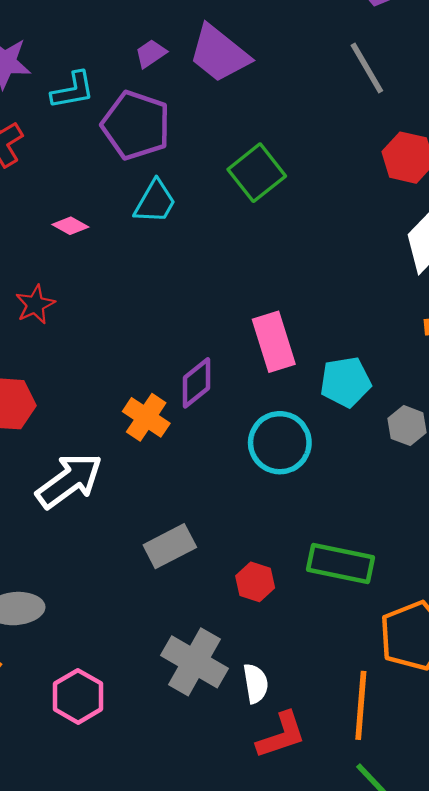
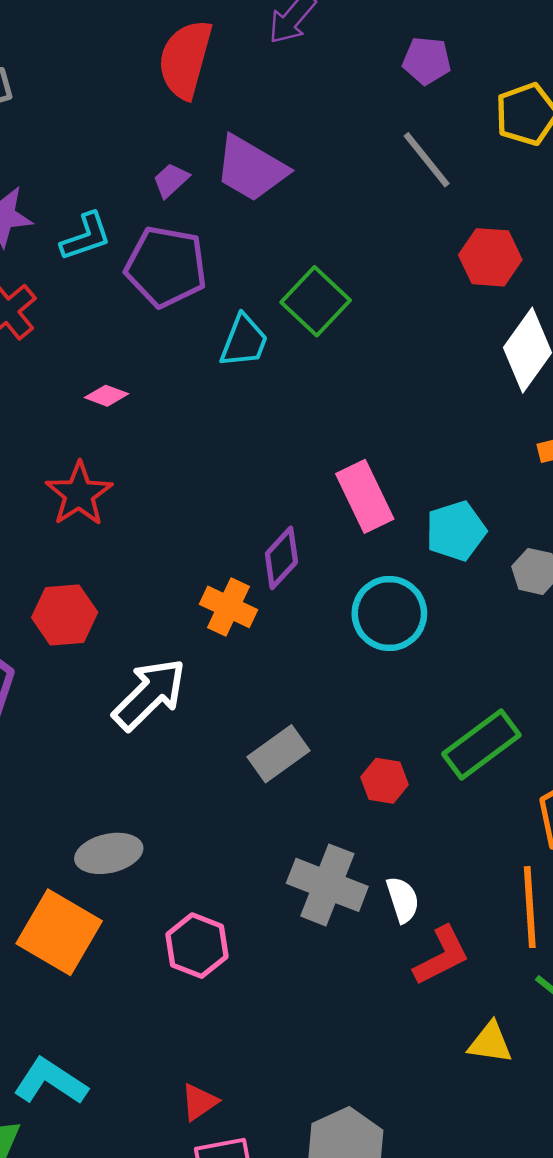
cyan trapezoid: (155, 202) -> (244, 341), moved
red star: (35, 305) -> (79, 494), size x1.4
green rectangle: (341, 564) -> (481, 745), turned -40

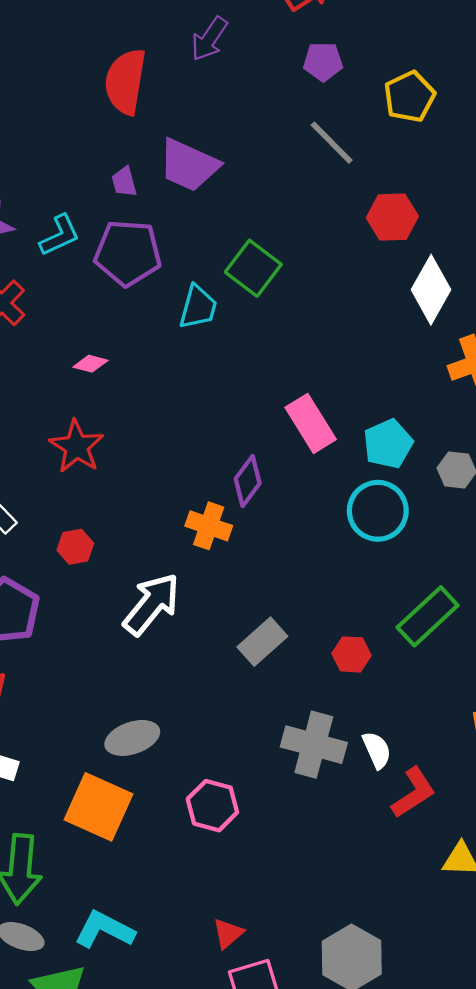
purple trapezoid: (171, 180) -> (124, 182), turned -56
cyan circle: (389, 613) -> (378, 511), moved
red hexagon: (65, 615) -> (75, 547), size x0.7

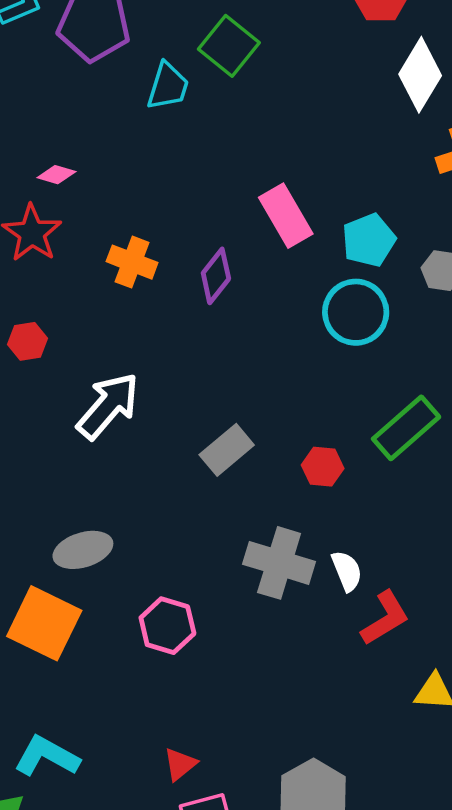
pink diamond: (90, 364) -> (56, 175), moved
orange cross: (209, 526) -> (132, 262), moved

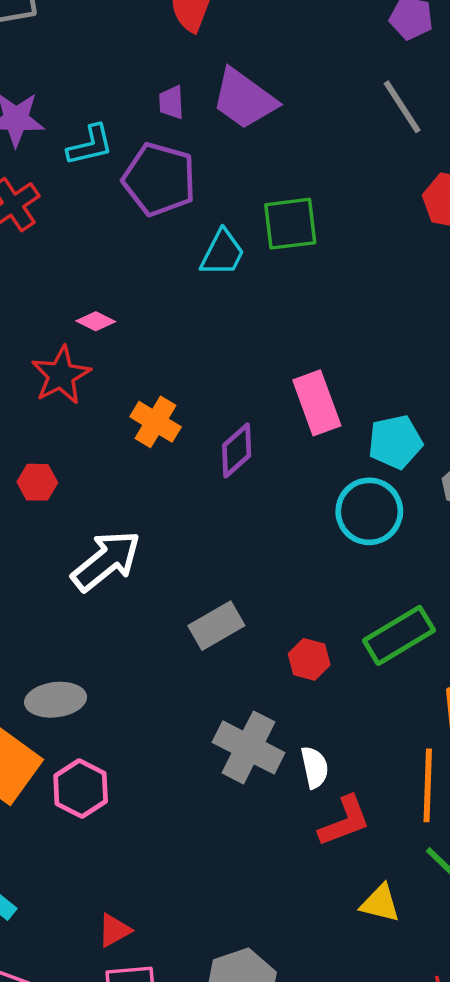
green square: (229, 46) -> (290, 224), turned 34
pink hexagon: (167, 626) -> (81, 789), moved

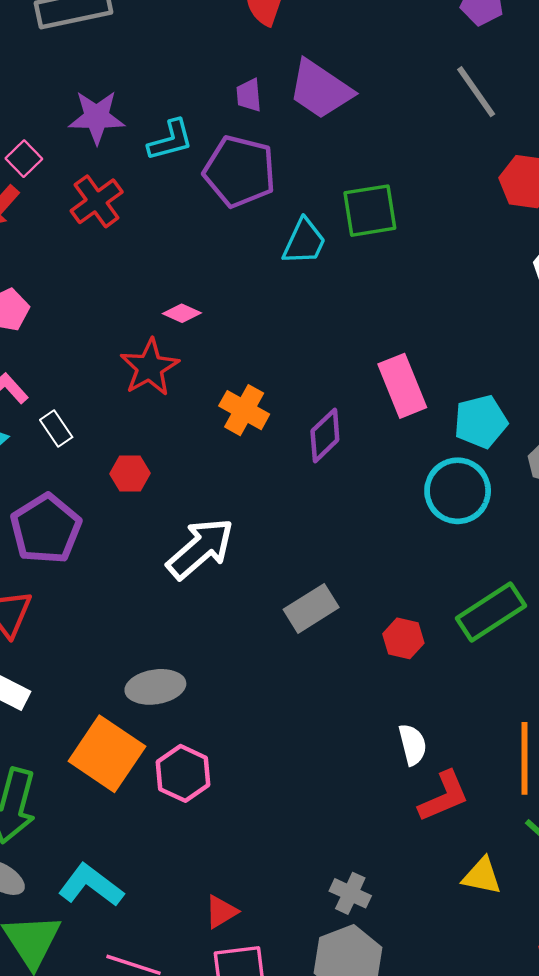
gray cross: (248, 747) -> (350, 893), moved, size x0.6

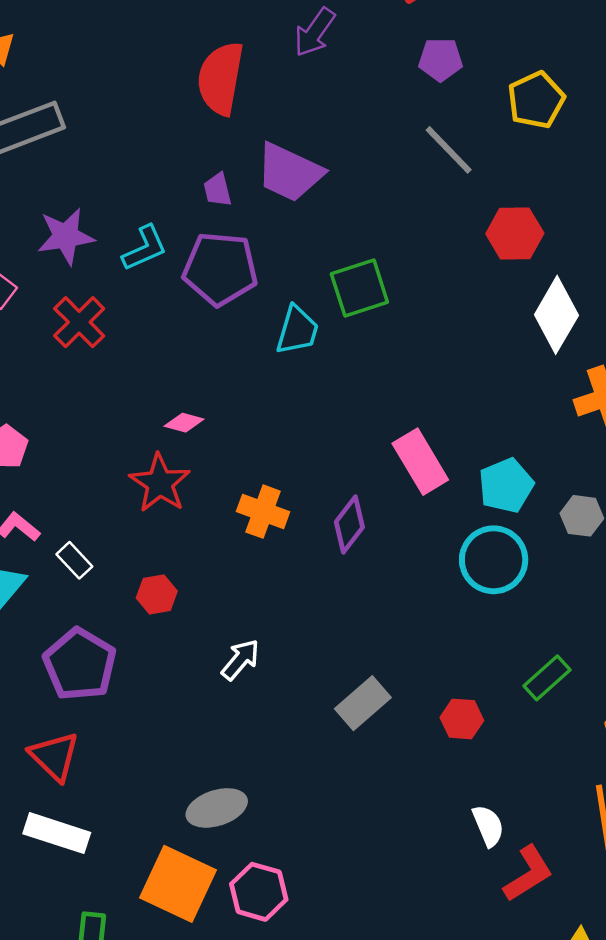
white arrow: (200, 548) -> (240, 660), size x0.6
green rectangle: (491, 612) -> (547, 678), size x0.7

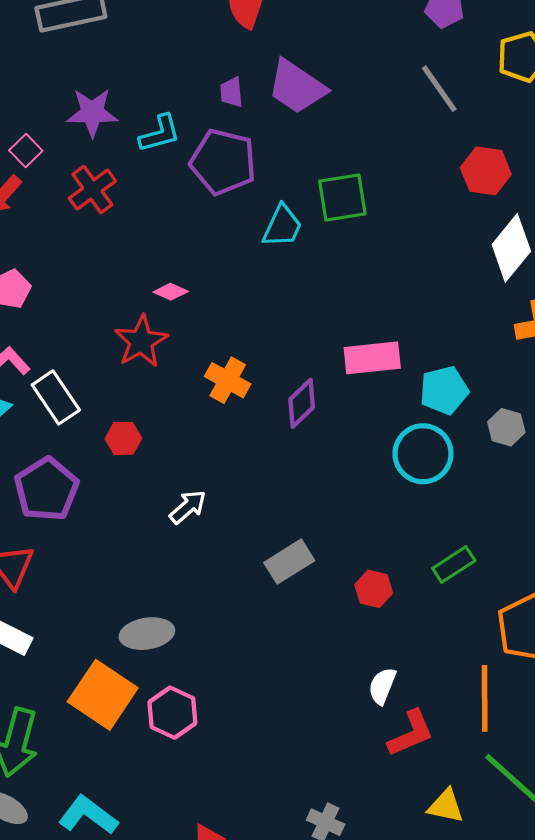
pink rectangle: (420, 462) -> (372, 358), turned -74
white rectangle: (74, 560) -> (56, 397), size x1.6
white semicircle: (488, 826) -> (382, 686), turned -144

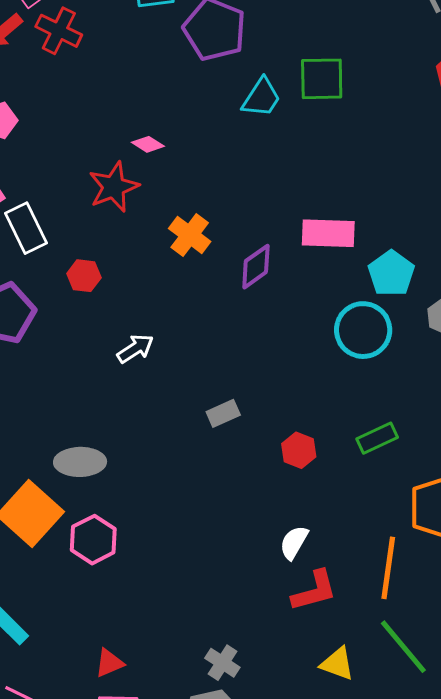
red cross: (92, 190) -> (59, 31), moved, turned -36
cyan pentagon: (444, 390) -> (391, 273), turned -30
gray rectangle: (289, 562) -> (223, 413), size x0.7

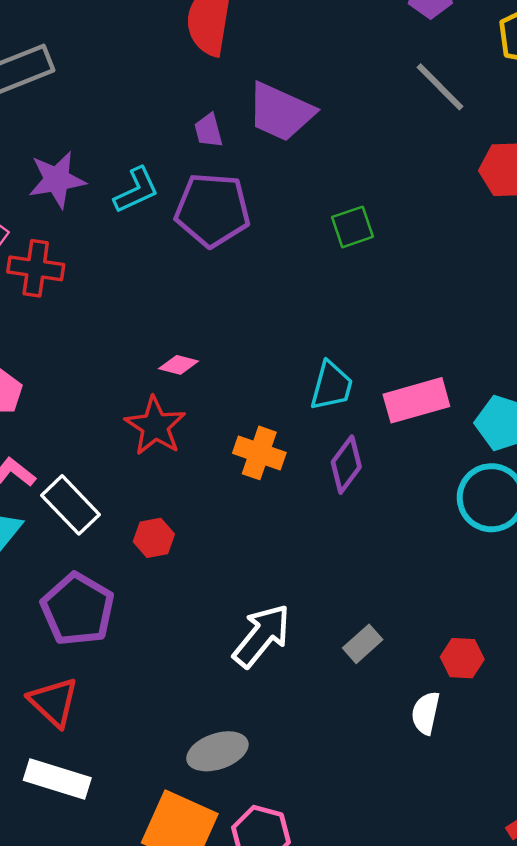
green square: (322, 79) -> (353, 227), size x0.7
cyan trapezoid: (261, 98) -> (331, 386), moved
white arrow: (135, 349) -> (262, 636), moved, size x1.5
white semicircle: (294, 542) -> (426, 713), moved

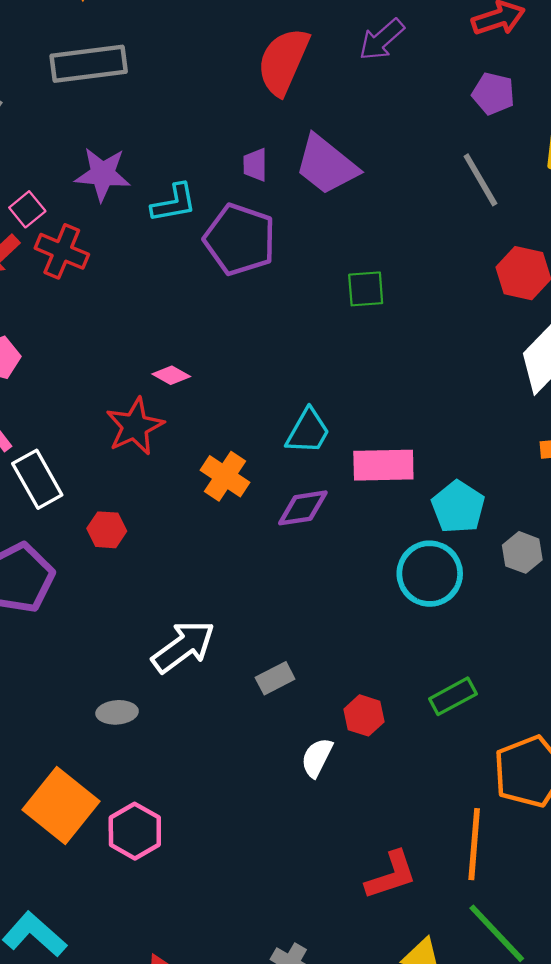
purple diamond: (346, 465) -> (303, 508), turned 30
gray ellipse: (217, 751) -> (117, 712), moved, size x0.7

